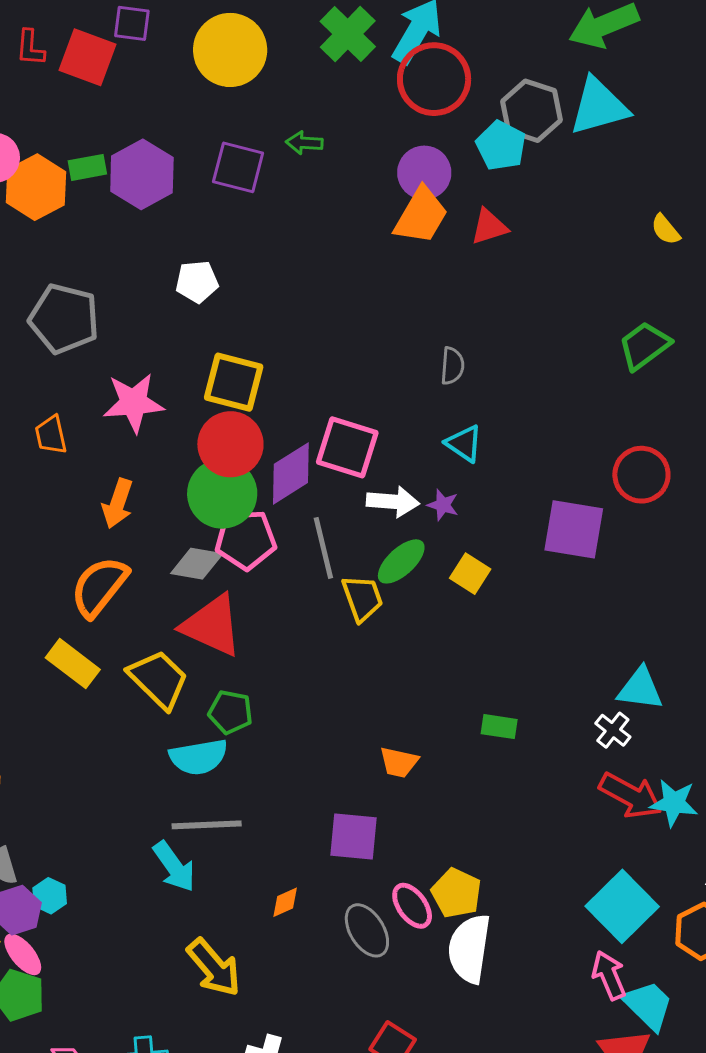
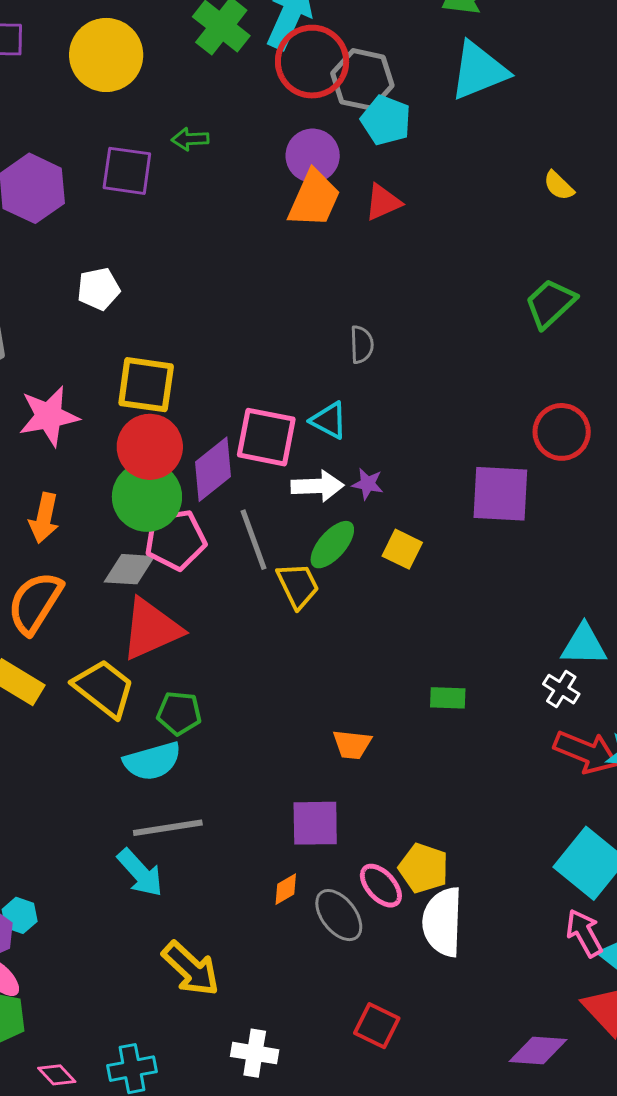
gray hexagon: (531, 111) -> (362, 79), moved
cyan triangle: (464, 443) -> (329, 420), moved
red triangle: (212, 625) -> (151, 629), turned -42
orange diamond: (285, 902) -> (286, 889), moved

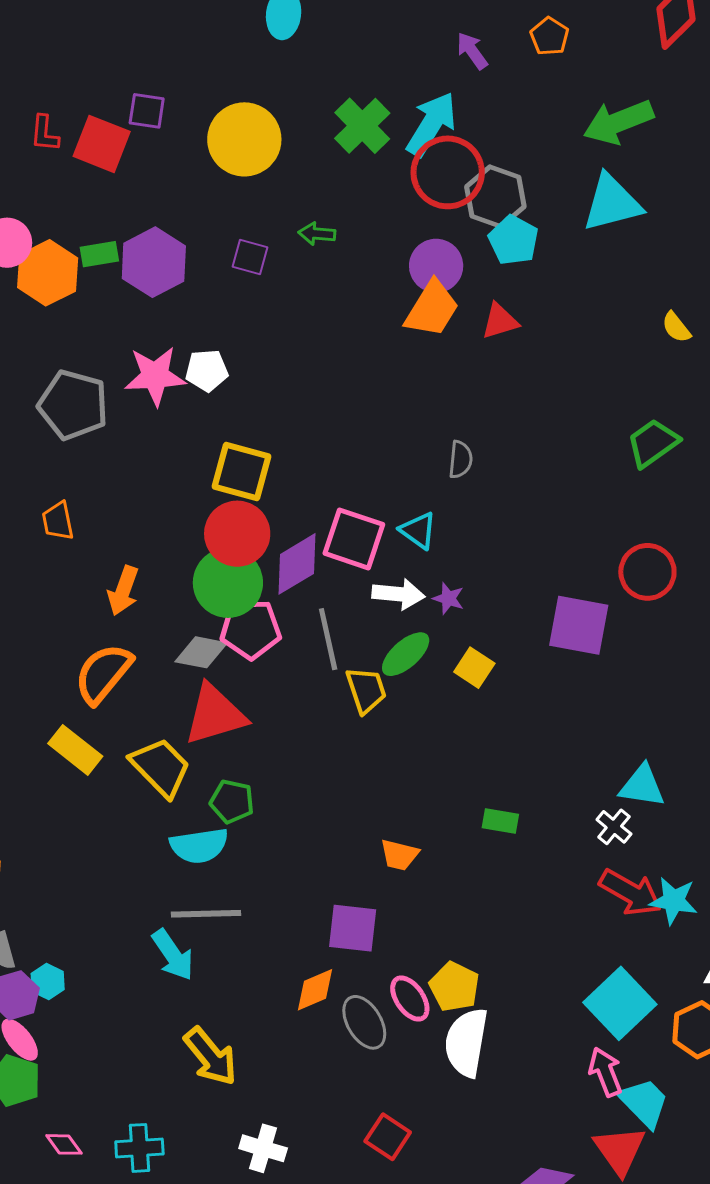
purple square: (127, 171) -> (250, 257), size x0.7
pink star: (49, 416) -> (155, 376), moved
orange diamond: (286, 889) -> (315, 990), size x1.4

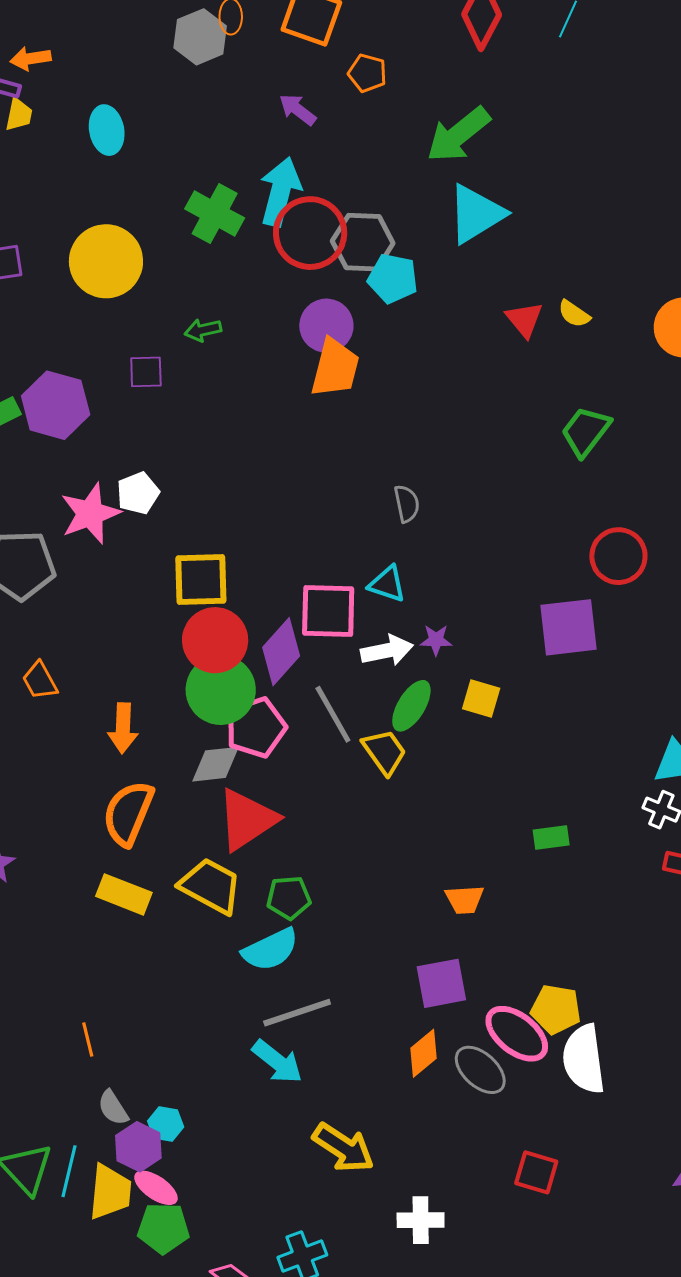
red triangle: (500, 321) -> (524, 319), moved, turned -36
pink ellipse: (410, 999) -> (517, 1034), size x1.4

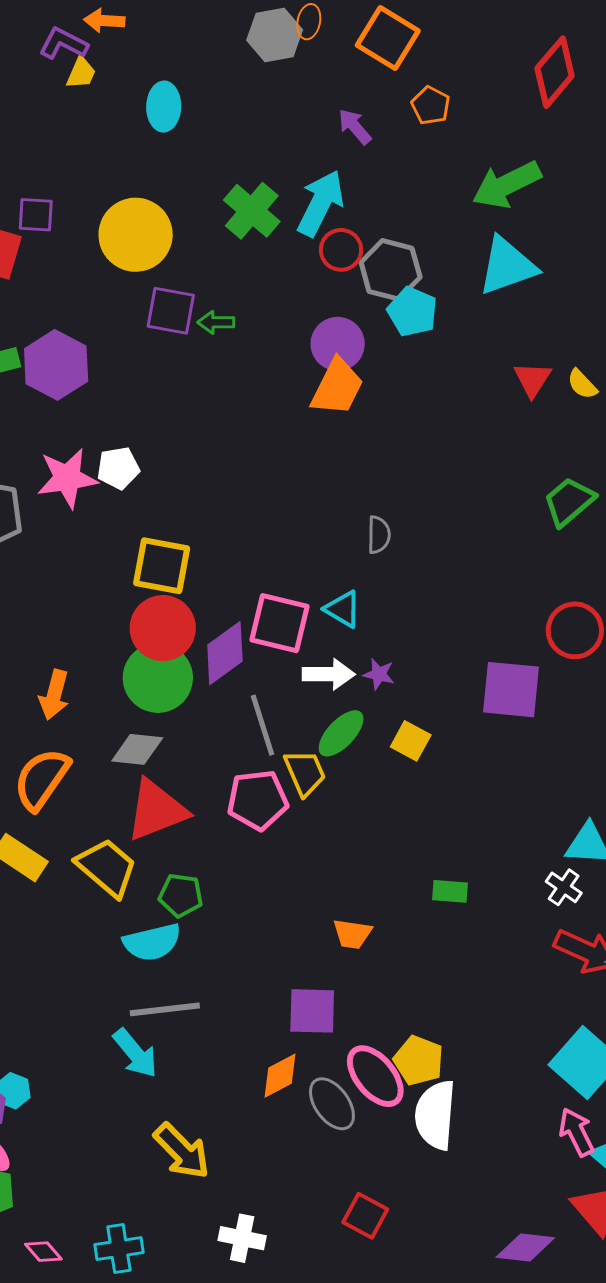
red circle: (310, 233) -> (341, 250), size x0.6
purple square: (146, 372) -> (171, 311), moved, size x1.4
pink pentagon: (256, 728) -> (258, 800), moved

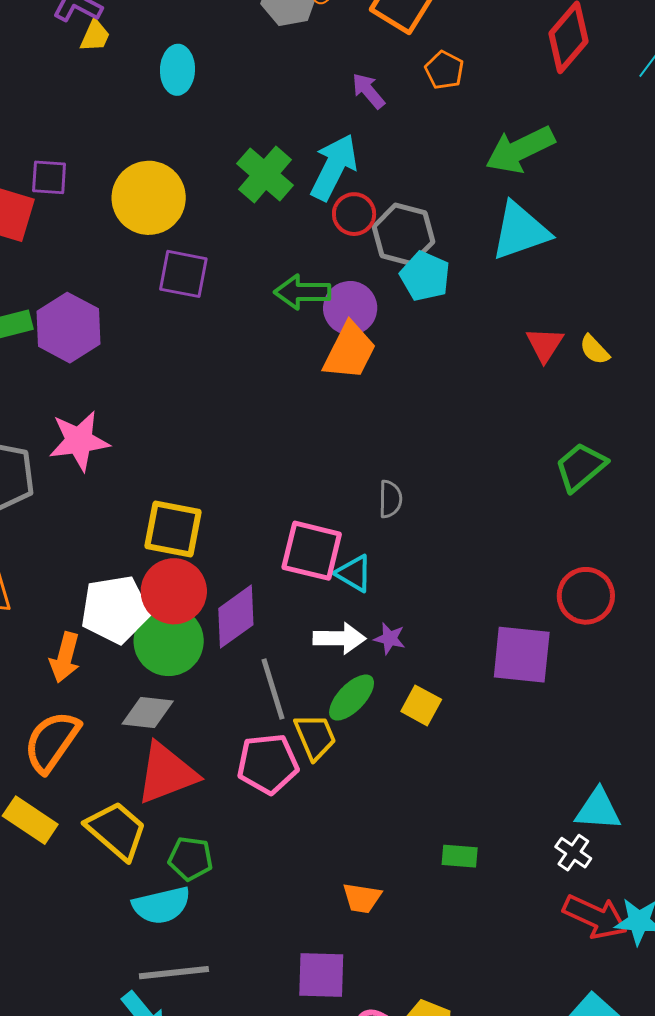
green arrow: (216, 322) -> (302, 292), moved, size x1.5
white pentagon: (118, 468) -> (115, 609), moved, size x1.6
pink square: (280, 623) -> (312, 551), moved

